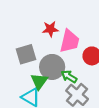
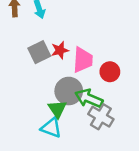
gray square: (26, 54) -> (39, 52), moved
green arrow: (69, 77) -> (89, 98), size x1.5

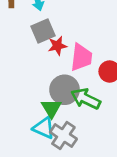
gray square: (39, 52) -> (43, 31), moved
gray cross: (101, 117) -> (63, 135), moved

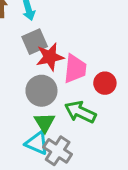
red star: (57, 46) -> (50, 57), size x1.4
gray circle: (65, 90) -> (41, 91), moved

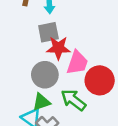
red circle: (105, 83) -> (100, 80), size x1.5
green triangle: (45, 122) -> (41, 102), turned 30

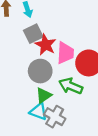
red star: (58, 48) -> (45, 45), turned -30

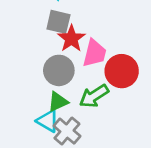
gray square: (33, 34) -> (58, 22), turned 30
green arrow: (71, 86) -> (94, 96), turned -65

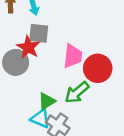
red star: (71, 39) -> (28, 47), moved
gray circle: (59, 70) -> (16, 62), moved

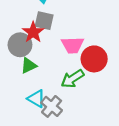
pink trapezoid: (73, 56) -> (73, 45), turned 75
green triangle: (47, 101) -> (29, 66), moved

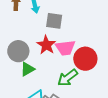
gray square: (44, 21) -> (54, 21), moved
red star: (33, 32) -> (46, 45), moved

